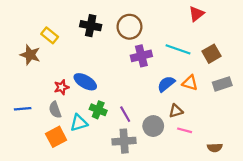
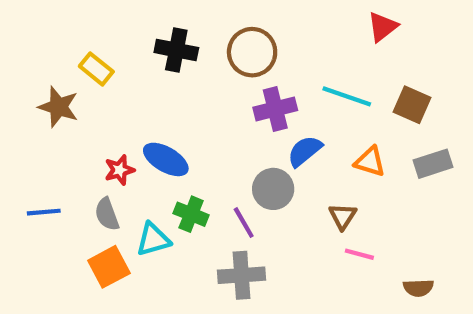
brown square: (212, 54) -> (412, 105), turned -36
blue semicircle: (166, 84) -> (305, 151), moved
brown triangle: (176, 111) -> (343, 216), turned -40
gray circle: (153, 126) -> (273, 189), moved

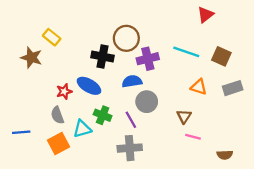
black cross: (176, 50) -> (103, 56), moved
brown circle: (252, 52) -> (126, 38), moved
blue semicircle: (305, 151) -> (132, 81), moved, turned 30
blue line: (44, 212) -> (21, 132), moved

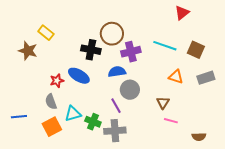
green cross: (103, 115) -> (93, 122), moved

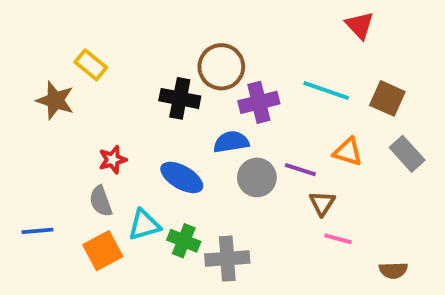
red triangle: (182, 13) -> (360, 25), turned -35
blue ellipse: (79, 76) -> (182, 177), moved
gray rectangle: (206, 78) -> (407, 154), turned 66
purple line: (116, 106) -> (300, 170), moved, turned -42

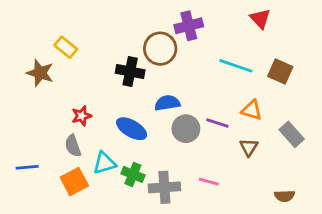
purple cross: (259, 102) -> (189, 26), moved
gray rectangle: (407, 154) -> (292, 134), moved
brown triangle: (322, 203) -> (249, 147), moved
pink line: (338, 239) -> (209, 182), moved

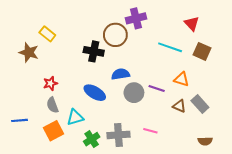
red triangle: (260, 19) -> (192, 24), moved
red star: (81, 116) -> (50, 83), moved
gray rectangle: (292, 134) -> (200, 104), moved
brown triangle: (249, 147) -> (179, 106), turned -40
green cross: (133, 174) -> (92, 139), moved, turned 35

